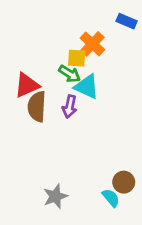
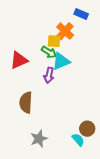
blue rectangle: (127, 21) -> (81, 14), moved
cyan triangle: (87, 87) -> (61, 61), turned -48
brown semicircle: (37, 107) -> (26, 102), moved

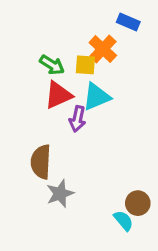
green arrow: (49, 52) -> (52, 65), moved
red triangle: (19, 60) -> (58, 95), moved
gray star: (39, 139) -> (60, 194), moved

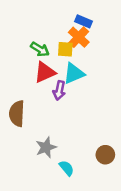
blue rectangle: (128, 22) -> (84, 21), moved
brown semicircle: (41, 162) -> (17, 113), moved
cyan semicircle: (123, 221) -> (67, 168), moved

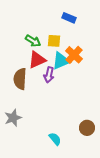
orange cross: (79, 37) -> (74, 55), moved
brown semicircle: (17, 113) -> (20, 79), moved
gray star: (46, 147) -> (13, 118), moved

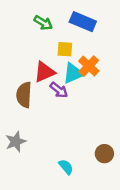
blue rectangle: (69, 18) -> (83, 22), size x1.5
green arrow: (33, 41) -> (43, 23), moved
purple arrow: (49, 75) -> (59, 90), turned -63

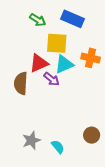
yellow square: (65, 49) -> (57, 43), size x1.5
orange cross: (89, 66) -> (91, 58), moved, turned -30
gray star: (16, 142) -> (31, 140), moved

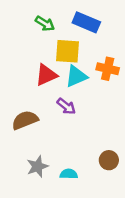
purple arrow: (51, 79) -> (66, 106), moved
brown semicircle: (21, 83) -> (25, 120), moved, turned 65
cyan semicircle: (58, 147) -> (69, 174), turned -48

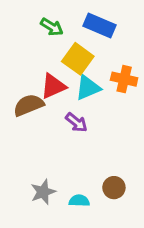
yellow square: (68, 51) -> (78, 59), turned 32
brown semicircle: (25, 120) -> (29, 105), moved
brown circle: (109, 160) -> (114, 188), moved

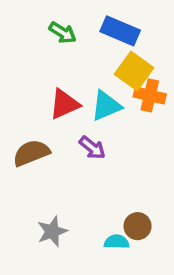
yellow square: (78, 59) -> (134, 71), moved
brown semicircle: (29, 105) -> (31, 153), moved
cyan semicircle: (79, 201) -> (117, 242), moved

